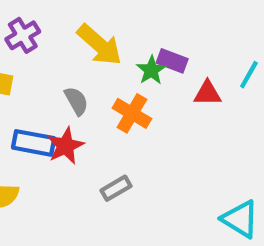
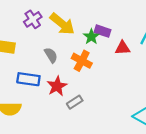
purple cross: (23, 35) -> (33, 19), moved
red star: (66, 146) -> (57, 86), moved

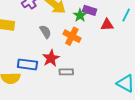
blue rectangle: (28, 79) -> (27, 64), moved
gray rectangle: (75, 102) -> (66, 72), turned 32

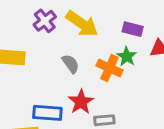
green star: (80, 15) -> (127, 56), moved

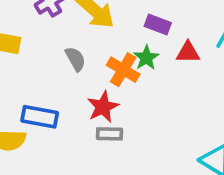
red star: (81, 102) -> (103, 107), moved

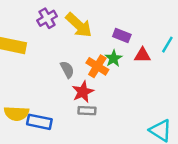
gray semicircle: (75, 59) -> (67, 69), moved
blue rectangle: (40, 117) -> (39, 122), moved

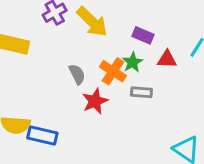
gray rectangle: (87, 111) -> (141, 92), moved

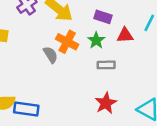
orange cross: (113, 71) -> (67, 42), moved
red star: (95, 101) -> (106, 103), moved

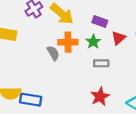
red triangle: (125, 35) -> (118, 38), turned -40
orange cross: (67, 42) -> (68, 42), turned -30

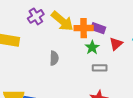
orange cross: (68, 42) -> (84, 28), moved
gray semicircle: (53, 53) -> (54, 58), turned 32

